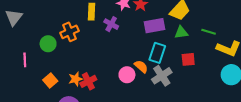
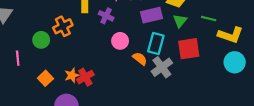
green triangle: (181, 32) -> (180, 21), turned -40
red square: (188, 59) -> (189, 49), size x1.5
pink circle: (127, 75) -> (120, 41), moved

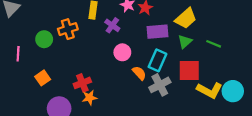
yellow L-shape: (230, 35) -> (210, 90), moved
orange star: (72, 75) -> (89, 98), moved

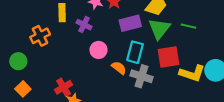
green circle: (44, 39) -> (18, 61), moved
green triangle: (185, 42) -> (159, 29), size x1.5
gray cross: (160, 85) -> (141, 76), turned -35

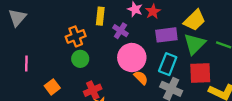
pink circle: (98, 50) -> (132, 58), size x1.6
green circle: (18, 61) -> (80, 59), moved
orange semicircle: (119, 68) -> (141, 78), moved

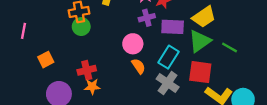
purple cross: (120, 31) -> (147, 18), moved, turned 32
pink circle: (132, 58) -> (133, 44), size x0.7
green circle: (80, 59) -> (81, 27), moved

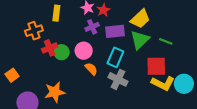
green circle: (81, 27) -> (62, 52), moved
red cross: (87, 70) -> (50, 48), moved
red square: (200, 72) -> (156, 66), moved
orange star: (92, 87) -> (55, 92), size x1.5

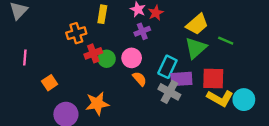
purple rectangle: (115, 31) -> (181, 79), moved
green line: (166, 41) -> (226, 41), moved

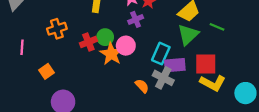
orange cross: (76, 33) -> (57, 29), moved
green circle: (107, 59) -> (105, 37), moved
orange semicircle: (139, 79) -> (142, 86), moved
cyan circle: (244, 100) -> (245, 93), moved
orange star: (97, 104) -> (111, 54), moved, turned -30

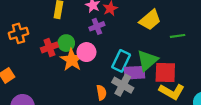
green line: (217, 27) -> (178, 36), turned -32
green triangle: (188, 35) -> (147, 60), moved
orange semicircle: (142, 86) -> (101, 93), turned 32

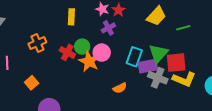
red cross: (49, 47) -> (67, 52), turned -35
gray cross: (123, 85) -> (158, 78), moved
orange semicircle: (101, 93) -> (120, 88), turned 80

